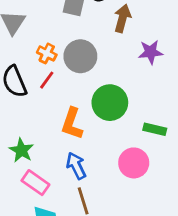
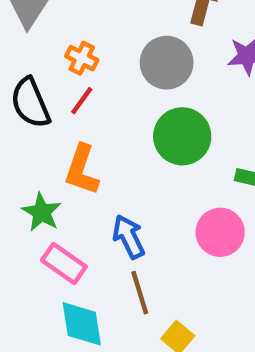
gray circle: (80, 56) -> (167, 63), moved
orange L-shape: (72, 124) -> (82, 170), moved

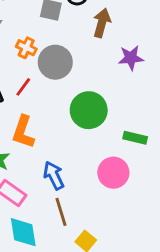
orange cross: (82, 58) -> (26, 48), moved
gray circle: (167, 63) -> (55, 62), moved

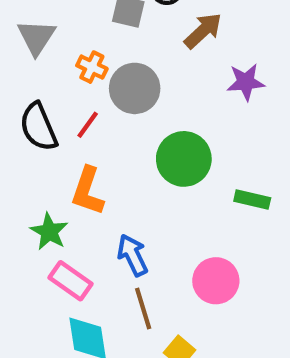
brown arrow: (102, 23) -> (203, 31), turned 32
pink circle: (113, 173) -> (216, 281), moved

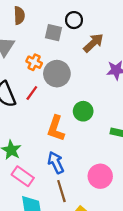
green circle: (184, 159) -> (83, 111), size x0.7
orange L-shape: (88, 191) -> (56, 128), moved

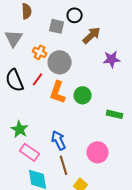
orange L-shape: (56, 128) -> (58, 92), moved

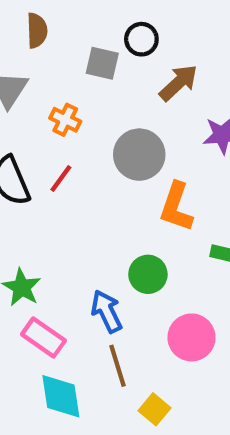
gray circle: (60, 62) -> (139, 155), moved
orange L-shape: (58, 92) -> (176, 207), moved
green circle: (83, 95) -> (148, 274), moved

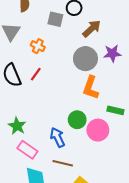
gray circle: (139, 155) -> (85, 59), moved
pink circle: (192, 337) -> (98, 130), moved
brown line: (117, 366) -> (63, 163), turned -60

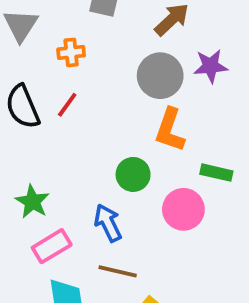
orange cross: (38, 46) -> (71, 52), turned -32
green circle: (77, 120) -> (133, 174), moved
pink rectangle: (27, 150) -> (52, 246), turned -66

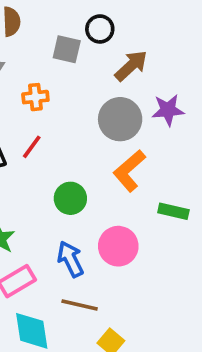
orange L-shape: (170, 130) -> (129, 171), turned 30
green circle: (133, 174) -> (70, 198), moved
pink circle: (183, 209) -> (118, 246), moved

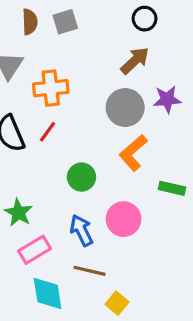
black circle: (100, 29) -> (145, 19), moved
gray square: (67, 49) -> (65, 22), moved, turned -30
orange cross: (35, 97) -> (51, 88), size x1.5

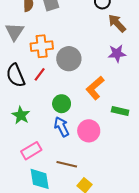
brown arrow: (135, 61) -> (117, 23), moved, turned -90
gray circle: (125, 108) -> (69, 59), moved
green star: (18, 213) -> (21, 115), moved
blue arrow: (81, 230) -> (62, 127), moved

